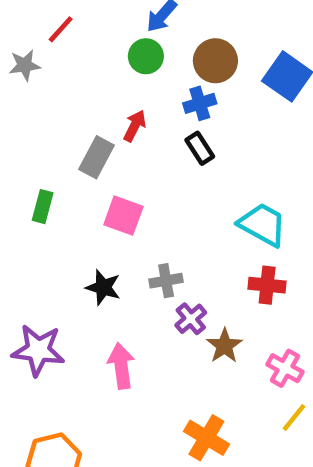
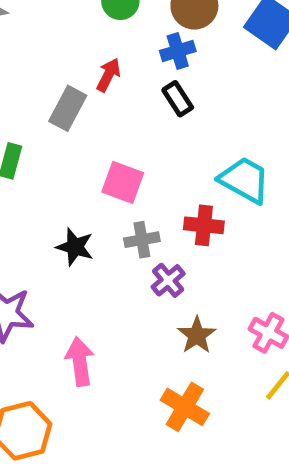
pink square: (123, 216) -> (123, 182), moved
red cross: (267, 285) -> (204, 225), moved
brown star: (224, 346) -> (197, 335), moved
pink arrow: (121, 366) -> (80, 361), moved

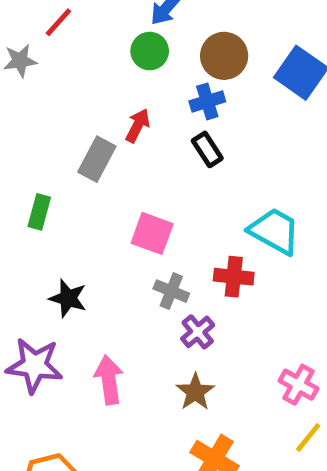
gray cross: (142, 240) -> (171, 291), turned 32
black star: (75, 247) -> (68, 298), moved
brown star: (197, 335) -> (195, 392), moved
pink arrow: (80, 361) -> (109, 380), moved

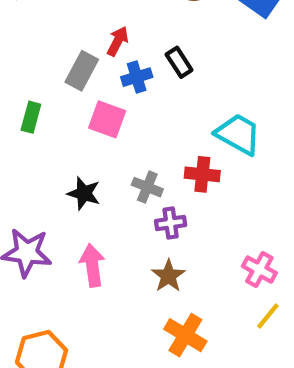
blue cross: (207, 101) -> (137, 77), moved
pink square: (152, 233) -> (107, 119), moved
black star: (68, 298) -> (84, 193), moved
purple cross: (198, 332) -> (171, 223), turned 32

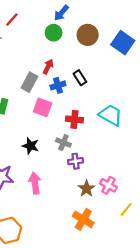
red cross: (202, 174) -> (74, 119), moved
pink cross: (259, 270) -> (108, 185), moved
brown star: (168, 276) -> (87, 189), moved

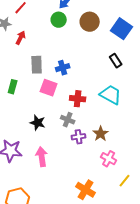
red arrow: (48, 67) -> (21, 38), moved
black rectangle: (80, 78) -> (116, 61), moved
gray rectangle: (29, 82) -> (37, 65), turned -30
brown star: (87, 189) -> (101, 134), moved

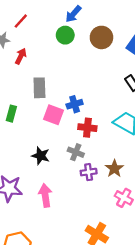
blue cross: (63, 68) -> (75, 104), moved

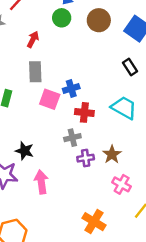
red arrow: (21, 56) -> (33, 39), moved
gray cross: (76, 152) -> (72, 138), turned -35
black star: (41, 156) -> (24, 151), moved

